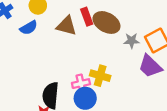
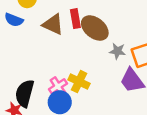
blue semicircle: (29, 28) -> (14, 20), turned 42
pink cross: (81, 84) -> (58, 86), turned -30

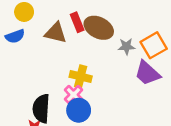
blue semicircle: (14, 20) -> (15, 36), turned -30
yellow cross: (79, 82) -> (81, 77), moved

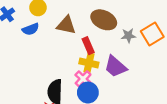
red rectangle: (77, 22) -> (88, 46), moved
purple trapezoid: (147, 73) -> (116, 67), moved

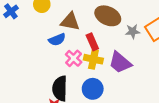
blue semicircle: (31, 29) -> (57, 40), moved
pink cross: (83, 79) -> (74, 58), moved

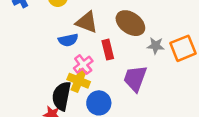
yellow cross: (93, 59) -> (79, 81), moved
purple trapezoid: (120, 62) -> (135, 78), turned 60

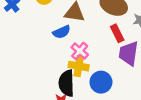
red rectangle: (108, 50) -> (117, 33), moved

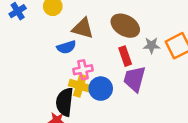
pink cross: (80, 51) -> (83, 70), turned 30
blue circle: (101, 82) -> (101, 89), moved

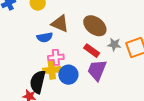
red rectangle: (125, 56) -> (92, 51), turned -42
yellow cross: (80, 86) -> (52, 70), turned -30

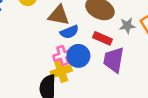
blue semicircle: (45, 37) -> (69, 32), moved
blue circle: (68, 75) -> (78, 56), moved

